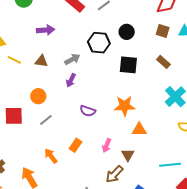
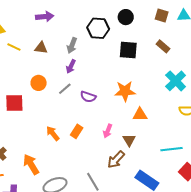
gray arrow: (72, 59) -> (72, 45), turned 140
gray line: (46, 120) -> (65, 89), moved
orange arrow: (51, 156) -> (53, 133), moved

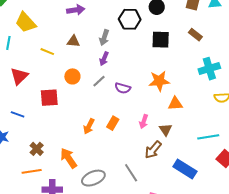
yellow line: (14, 47) -> (47, 52), moved
cyan cross: (176, 81) -> (209, 69), turned 30
orange arrow: (53, 133) -> (89, 126), turned -112

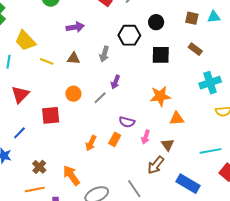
yellow line: (47, 52) -> (47, 61), moved
purple arrow: (104, 59) -> (115, 82), moved
purple semicircle: (123, 88) -> (127, 122), moved
blue line: (18, 114) -> (19, 133), turned -64

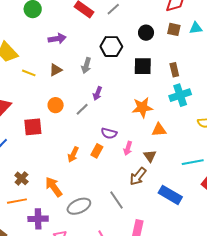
black circle: (156, 22) -> (146, 33), moved
brown rectangle: (195, 49) -> (174, 70), moved, turned 40
brown triangle: (74, 58) -> (56, 70), turned -32
cyan cross: (210, 83) -> (180, 95), moved

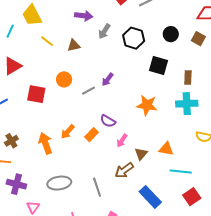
gray arrow: (86, 65) -> (104, 31), moved
orange triangle: (159, 130) -> (166, 149), moved
orange arrow: (54, 187) -> (45, 143), moved

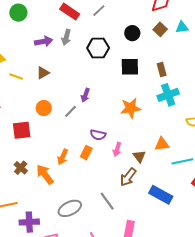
gray arrow: (104, 31) -> (66, 37), moved
brown square: (198, 39) -> (160, 29), turned 32
brown cross: (11, 141) -> (21, 168), moved

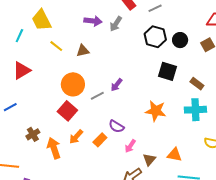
black hexagon: (98, 48) -> (155, 37), moved
brown rectangle: (162, 69) -> (197, 84), turned -56
orange circle: (44, 108) -> (73, 84), size x1.5
red square: (22, 130) -> (67, 111), moved, turned 30

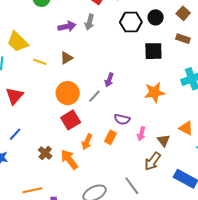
brown rectangle: (197, 84) -> (183, 39), moved
red square: (67, 111) -> (71, 120), turned 36
orange triangle: (174, 155) -> (186, 128), turned 35

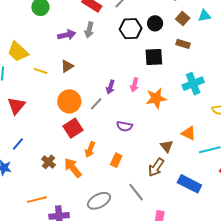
pink arrow: (141, 134) -> (134, 85), moved
orange rectangle: (111, 137) -> (116, 160), moved

